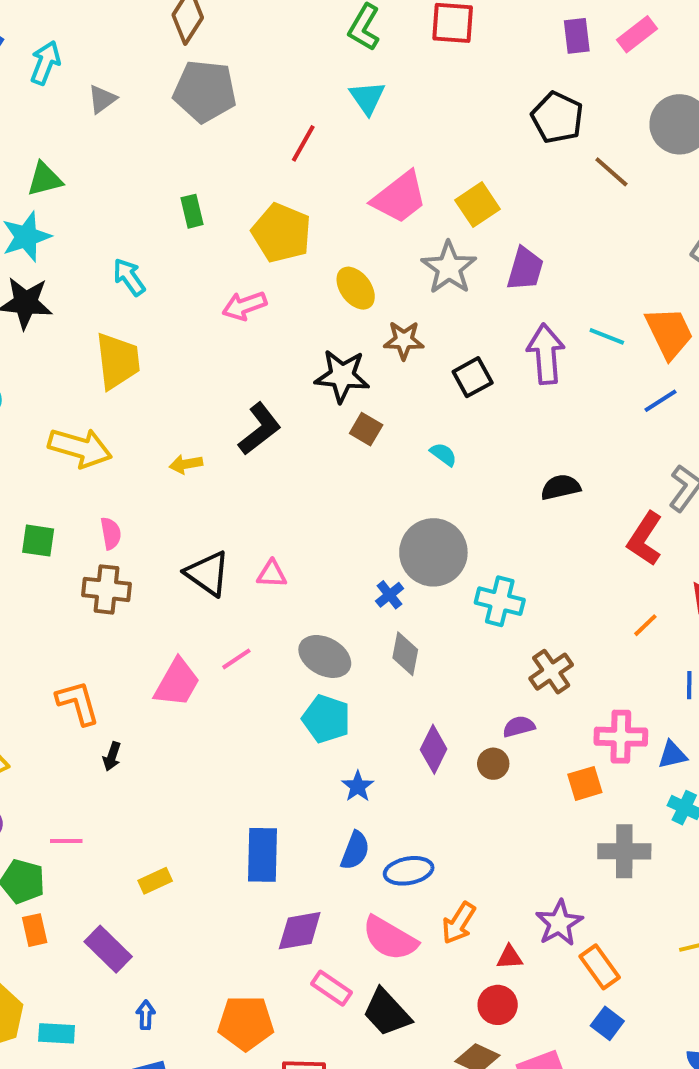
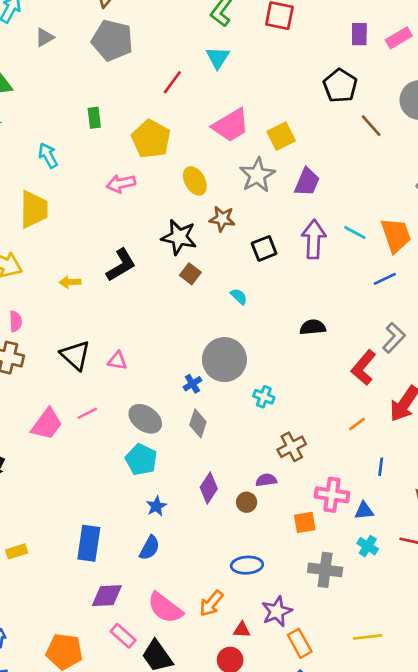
cyan cross: (500, 601) -> (264, 397), size x0.7
blue ellipse: (409, 871) -> (247, 565), moved

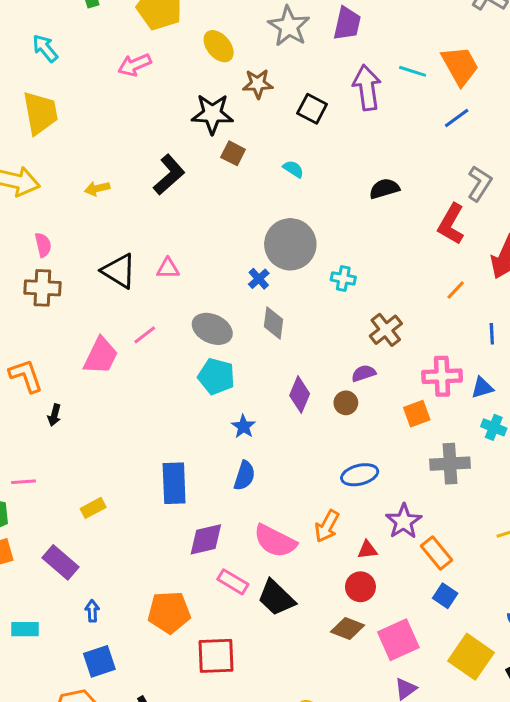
black square: (264, 248) -> (312, 109), turned -30
black L-shape: (121, 265) -> (169, 175), moved

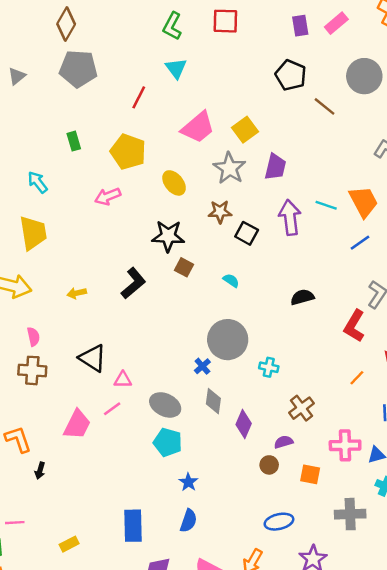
brown star: (258, 84) -> (220, 212), moved
pink triangle: (168, 268) -> (123, 380), moved
purple diamond: (300, 395) -> (244, 424), moved
orange square: (417, 414) -> (310, 474), moved, turned 30

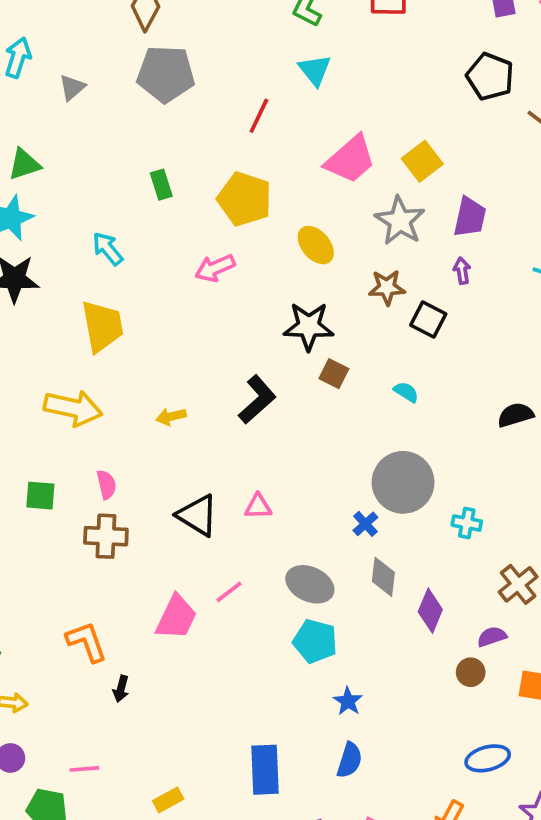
purple arrow: (290, 218) -> (462, 271), moved, size x0.5
pink triangle: (123, 380) -> (258, 506), moved

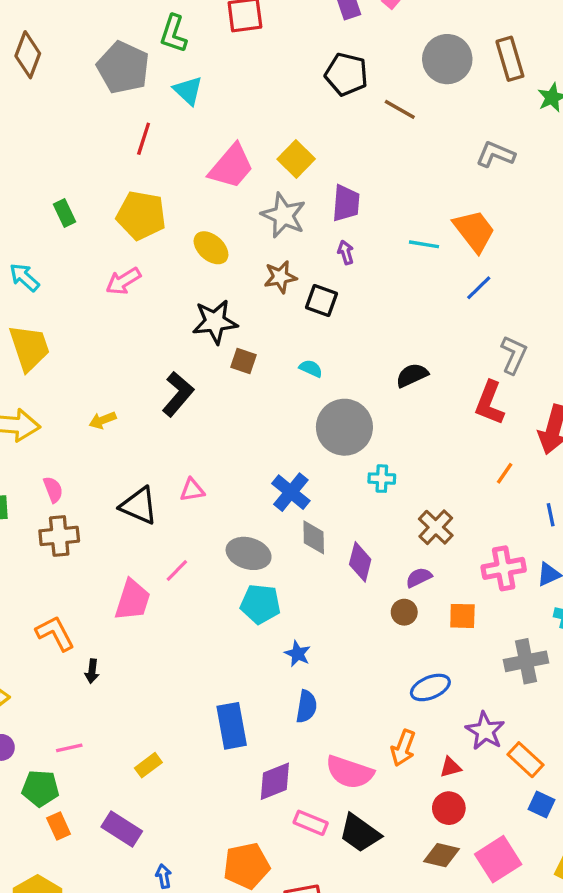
gray pentagon: (166, 74) -> (123, 68), moved, turned 30
gray circle: (403, 482) -> (344, 427), moved
blue cross: (365, 524) -> (291, 492), size x1.6

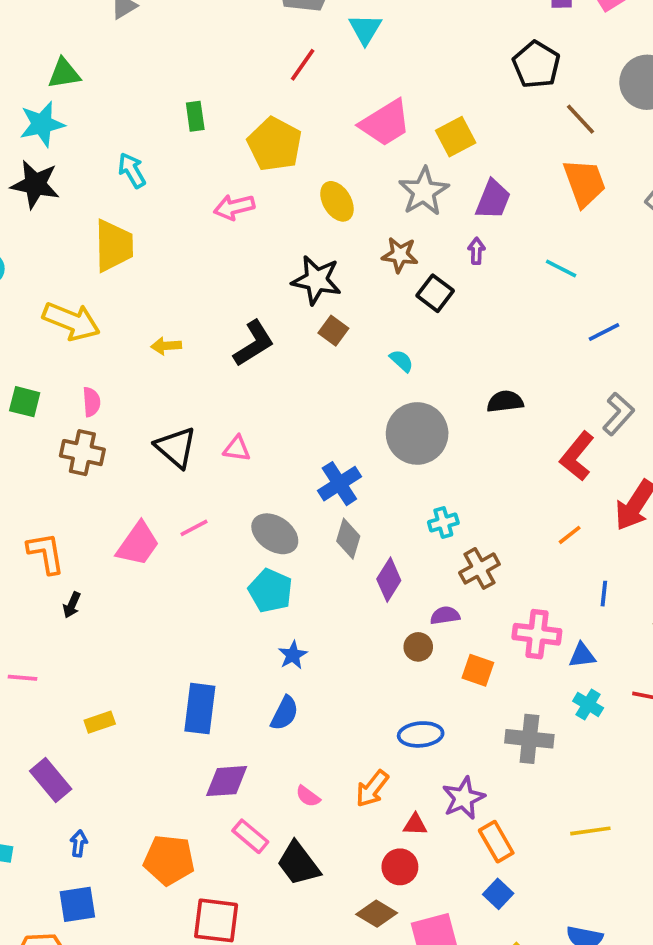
orange trapezoid: (474, 231) -> (584, 183), moved
cyan cross: (382, 479) -> (443, 523), moved, turned -36
pink semicircle: (350, 772) -> (308, 796), size x0.5

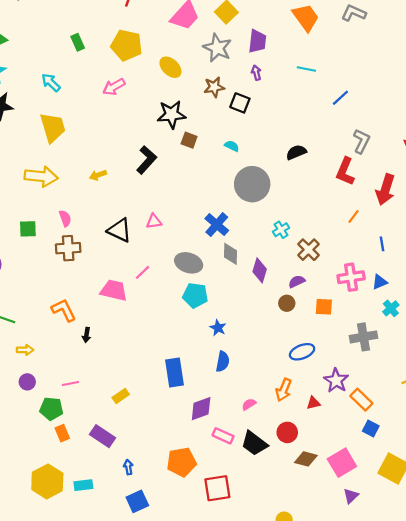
pink trapezoid: (138, 544) -> (114, 290), turned -96
cyan cross: (588, 704) -> (391, 308), turned 35
pink semicircle: (308, 796) -> (249, 404), turned 128
red circle: (400, 867) -> (287, 432), moved

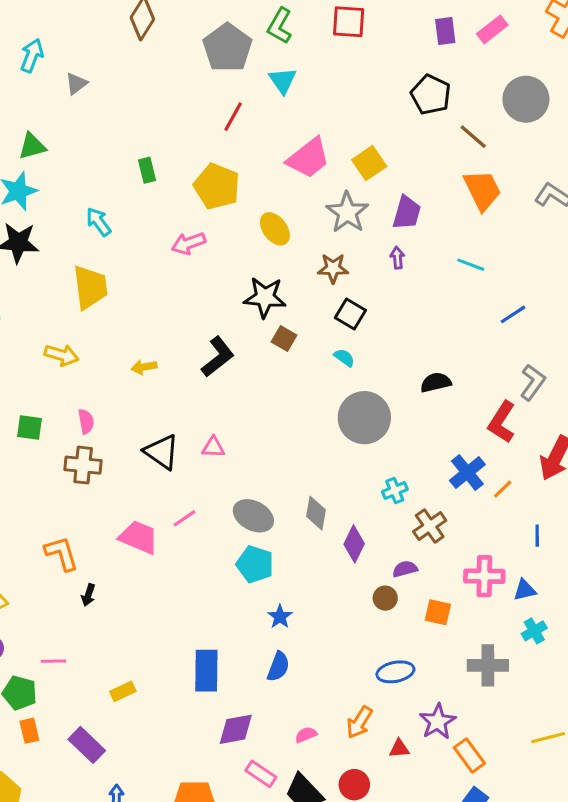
black square: (240, 103) -> (350, 314), moved
yellow arrow: (41, 176) -> (62, 355), size x0.7
blue cross: (217, 225) -> (467, 472), moved

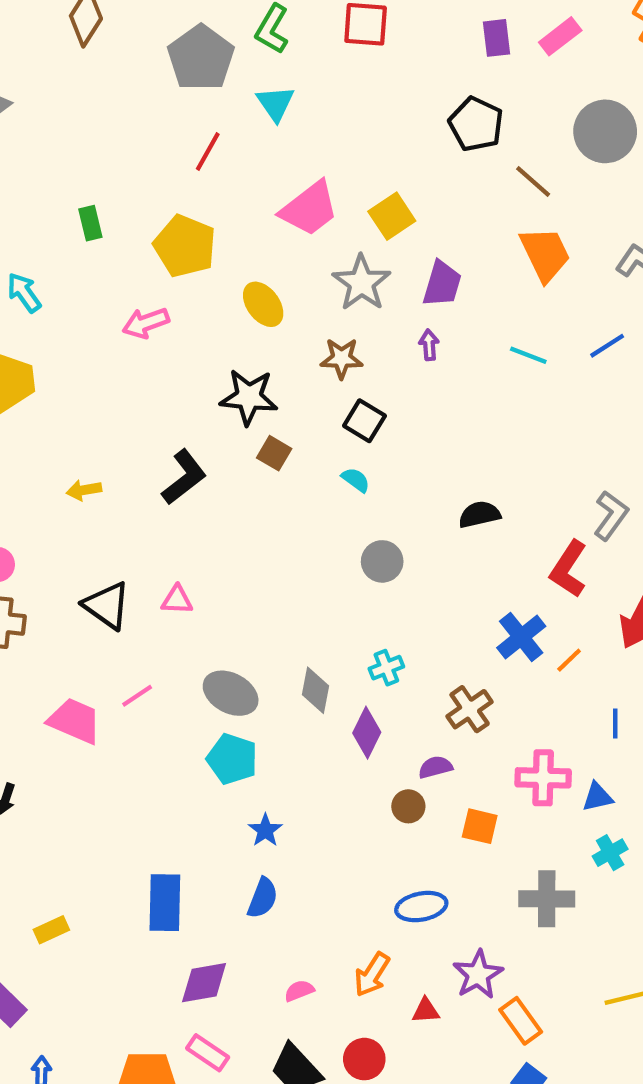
blue line: (513, 314) -> (607, 346), moved
gray circle: (364, 418) -> (382, 561), size x0.6
cyan cross: (395, 491) -> (386, 668), moved
pink rectangle: (261, 774) -> (208, 1053), moved

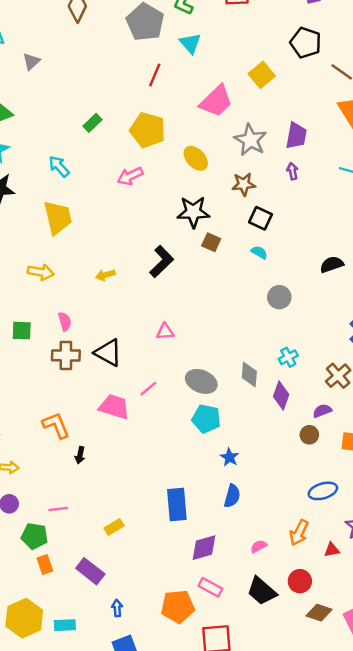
yellow square: (392, 216) -> (262, 75), moved
green rectangle: (90, 223) -> (93, 123), turned 66
black triangle: (107, 605) -> (108, 353), moved

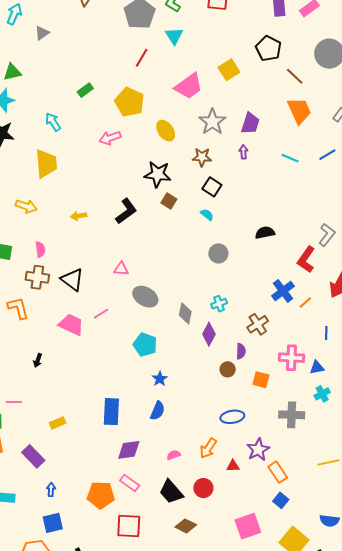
gray ellipse: (201, 381) -> (145, 297), moved
purple semicircle: (322, 411) -> (241, 351), turned 105
orange L-shape: (56, 425) -> (18, 308), moved
brown diamond: (319, 613) -> (186, 526), moved

